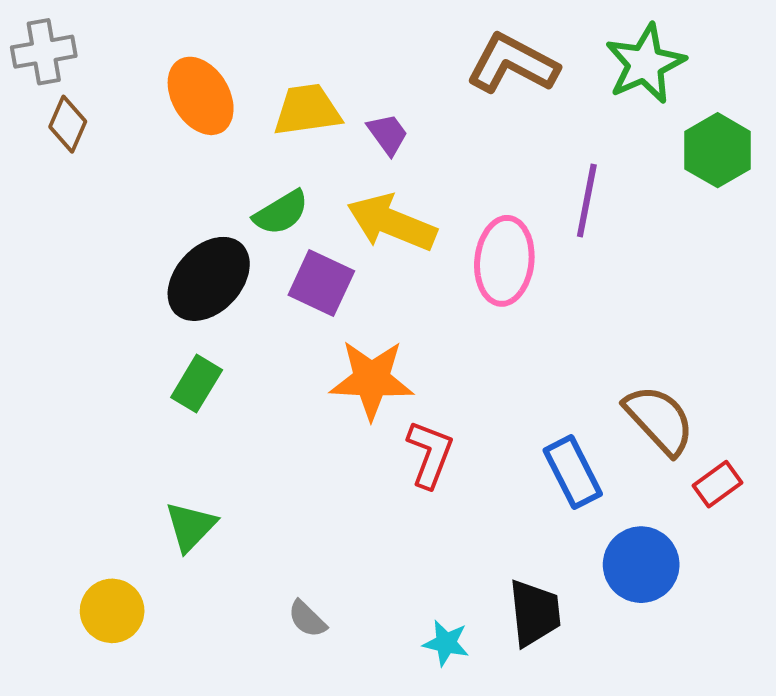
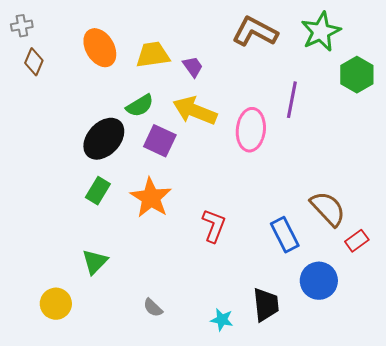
gray cross: (44, 52) -> (22, 26), size x0.7
orange star: (372, 380) -> (151, 198), moved, turned 30

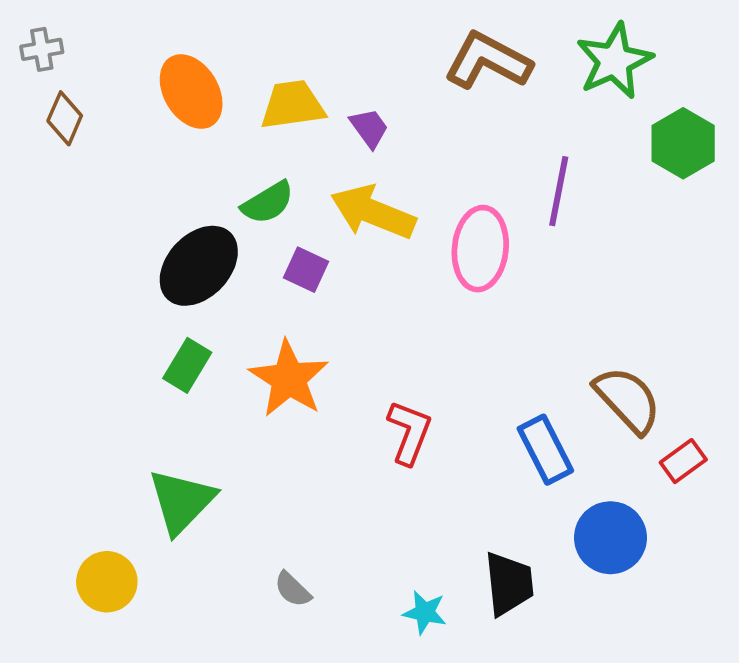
purple square: (160, 141) -> (306, 270), size x0.7
green triangle: (95, 262) -> (182, 501), size x1.4

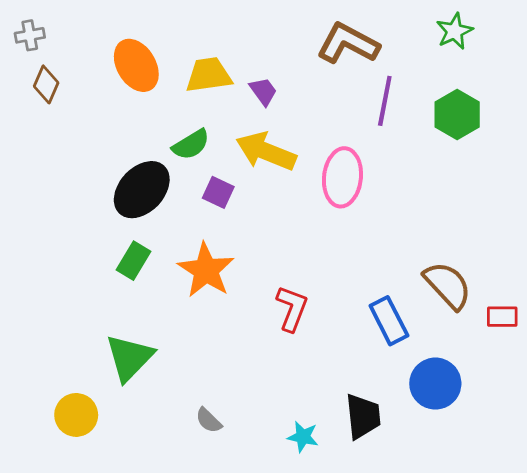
green star: (614, 61) -> (454, 31), moved, size x0.7
green hexagon: (683, 143) -> (457, 115), moved
purple line: (559, 191) -> (385, 101), moved
red rectangle: (683, 461) -> (502, 317), moved, turned 36

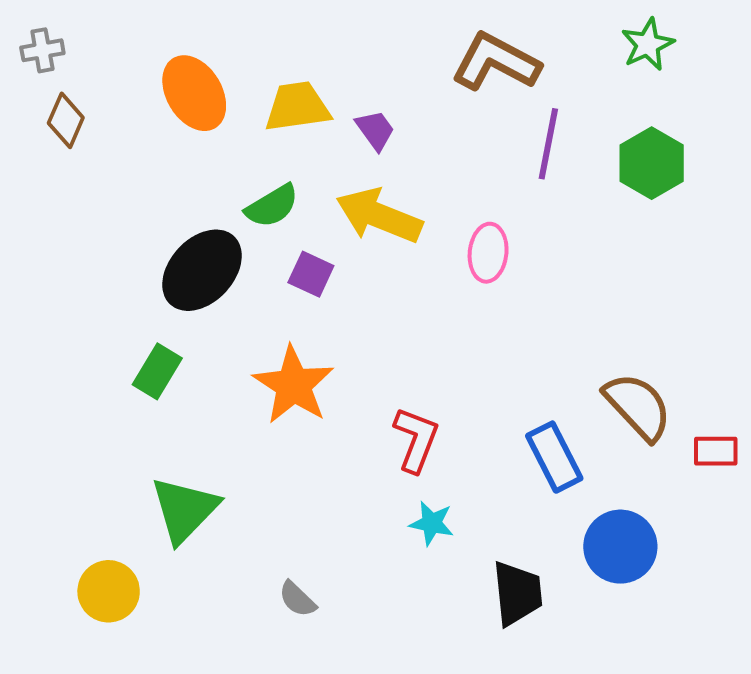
pink ellipse: (342, 177) -> (488, 253), size x0.7
green rectangle: (134, 261) -> (157, 371), moved
cyan star: (303, 437) -> (432, 523), moved

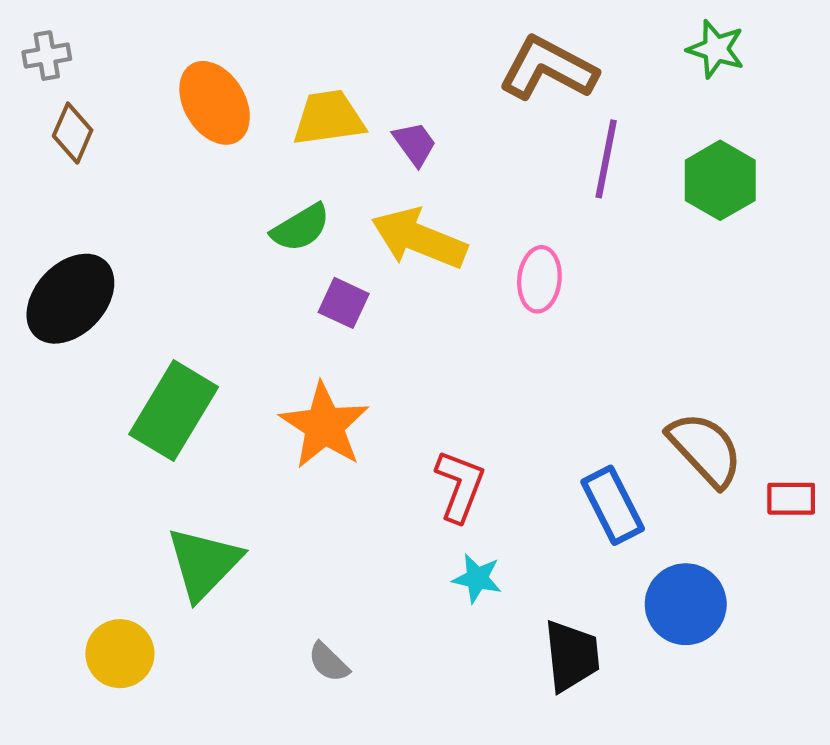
green star: (648, 44) -> (716, 49), turned -30
black ellipse: (202, 270) -> (70, 299), moved
green rectangle: (157, 371) -> (174, 411), size x1.6

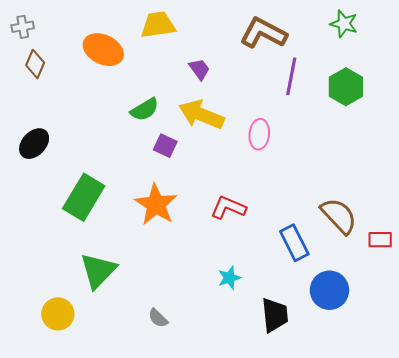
orange ellipse: (215, 103) -> (103, 50), turned -33
yellow trapezoid: (329, 118) -> (158, 25), moved
black ellipse: (70, 299) -> (34, 144), size x0.7
red L-shape: (460, 486) -> (228, 208), moved, turned -88
cyan star: (477, 578) -> (229, 278), turned -30

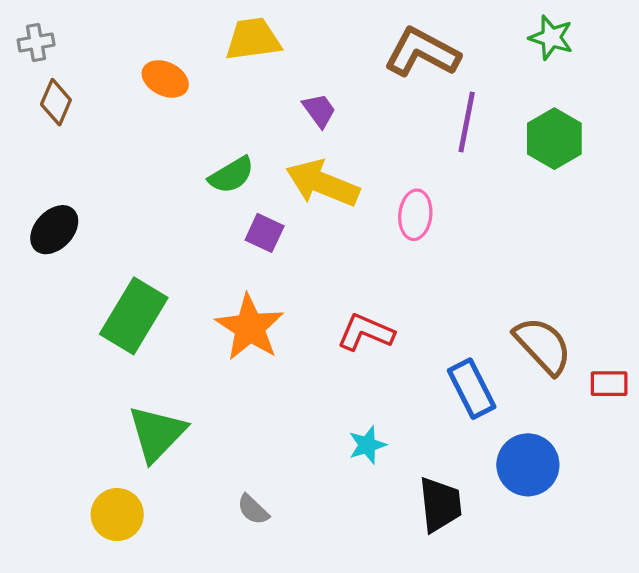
orange ellipse: (103, 50) -> (165, 79), size x0.7
yellow circle: (58, 314) -> (117, 515), moved

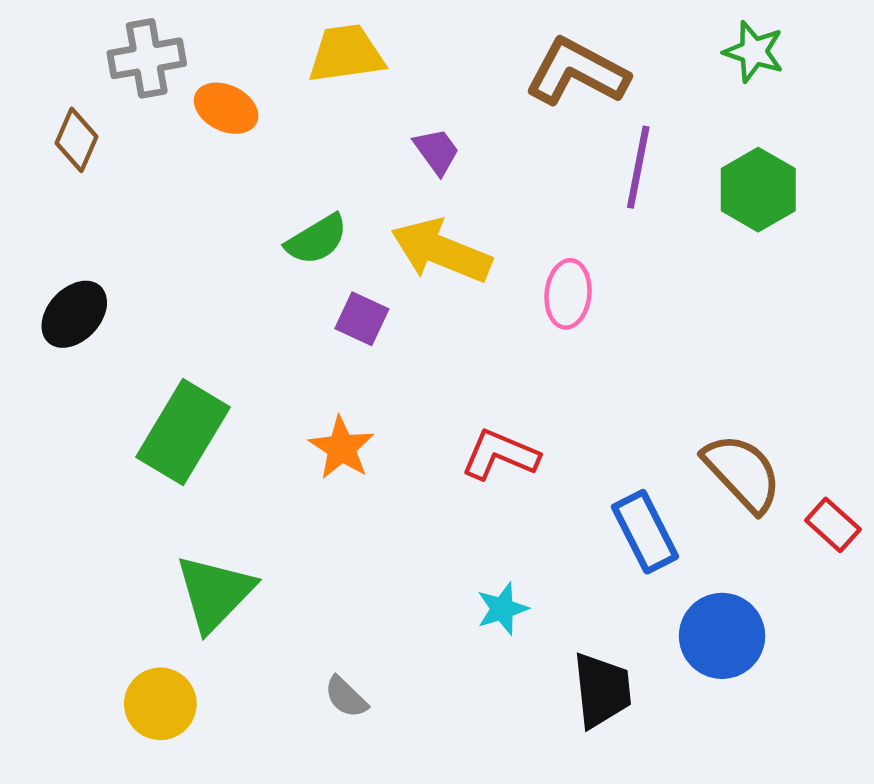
gray cross: (36, 43) -> (147, 58), moved, size x1.5
orange star: (250, 327) -> (342, 448), size x0.7
red rectangle: (609, 384) -> (833, 525), turned 42

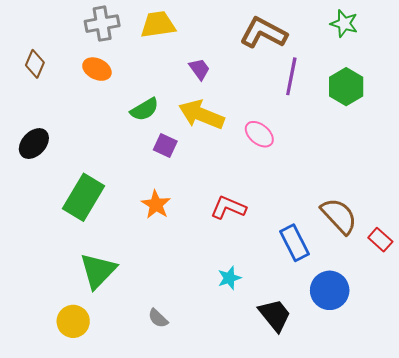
gray cross: (147, 58) -> (102, 24), moved
orange ellipse: (226, 108) -> (97, 69), moved
pink ellipse: (568, 294) -> (259, 134), turned -56
black trapezoid: (602, 690) -> (275, 315), turned -33

